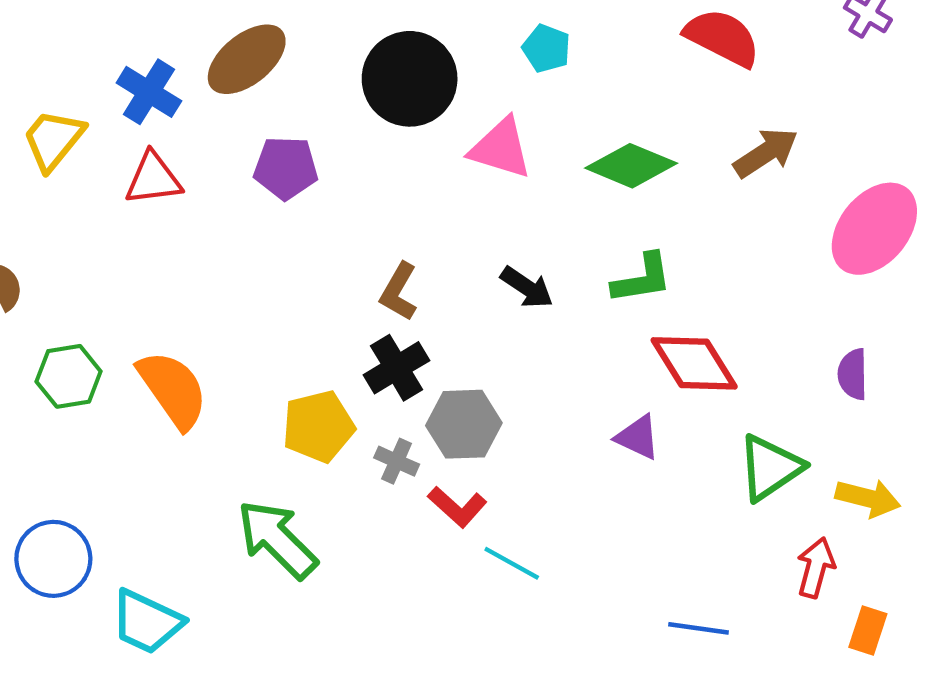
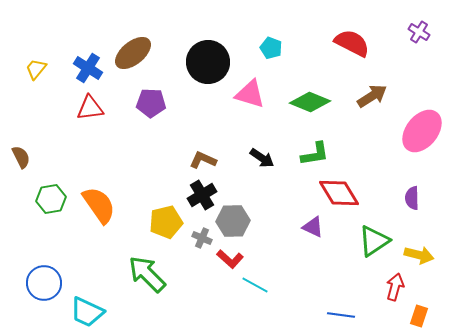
yellow trapezoid: (53, 140) -> (36, 69), moved, size x0.7
brown L-shape: (399, 292) -> (203, 160), turned 84

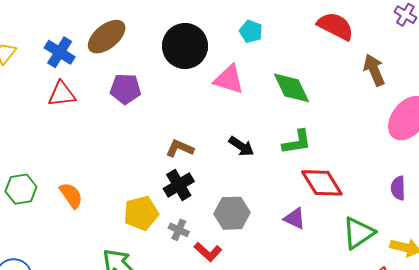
brown arrow: (372, 96) -> (374, 70), moved, turned -80
green diamond: (310, 102) -> (292, 88), turned 42
orange semicircle: (99, 205) -> (71, 195), size x0.7
gray hexagon: (233, 221) -> (232, 213), moved

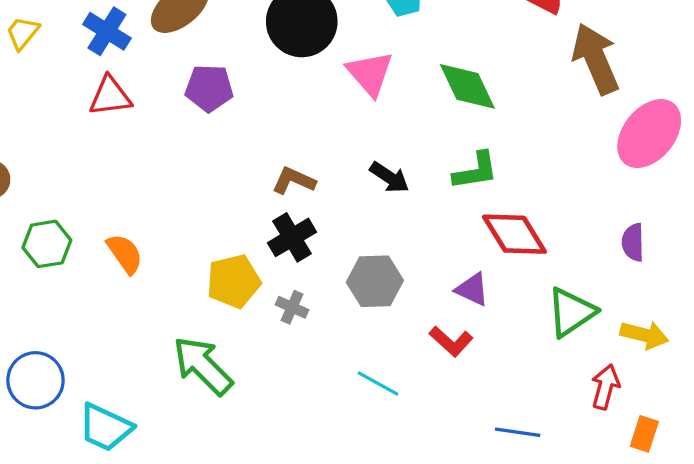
brown arrow: (374, 70) -> (596, 59), size x1.4
pink triangle: (229, 79) -> (370, 73), turned 32
red L-shape: (208, 252) -> (451, 341), moved

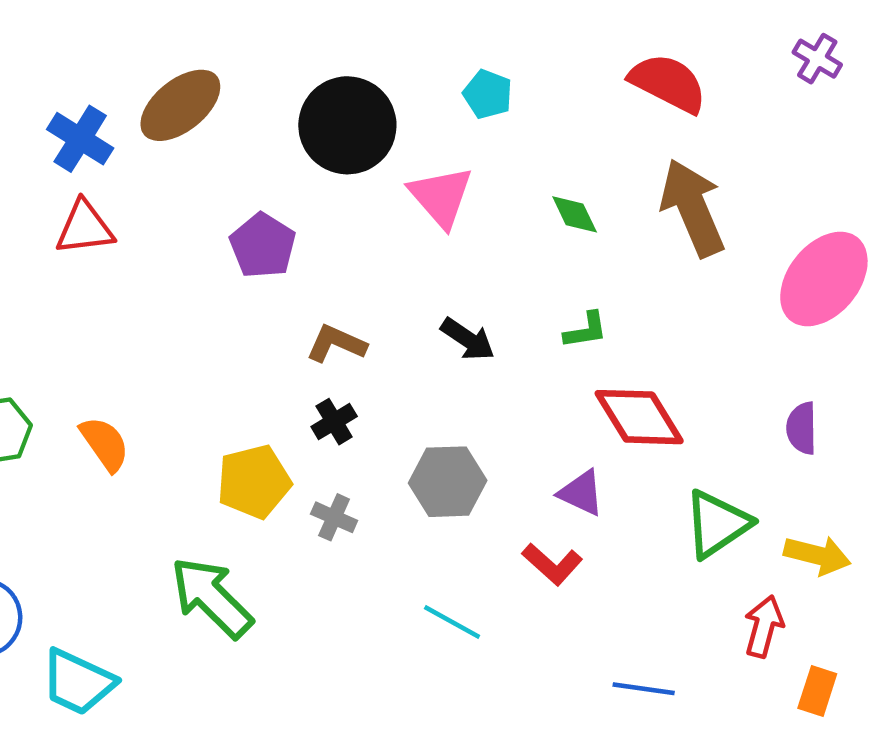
brown arrow: (596, 59) -> (693, 208), moved
green diamond: (467, 86) -> (575, 214), size x0.6
purple pentagon: (209, 88) -> (263, 246), moved, turned 30
green L-shape: (475, 171) -> (586, 330), size x0.7
black cross: (292, 237) -> (334, 422), size x0.7

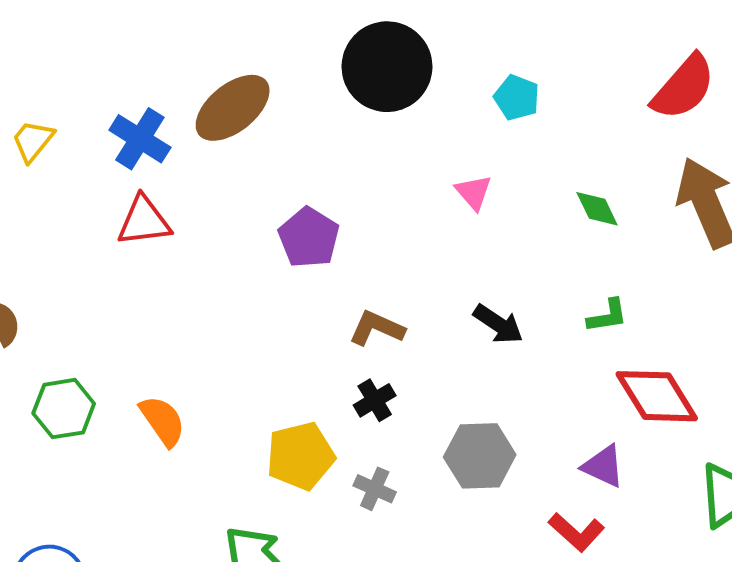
red semicircle: (668, 83) -> (684, 87), turned 104
black circle: (347, 125) -> (387, 67), moved
pink triangle: (441, 197) -> (473, 192), size x0.6

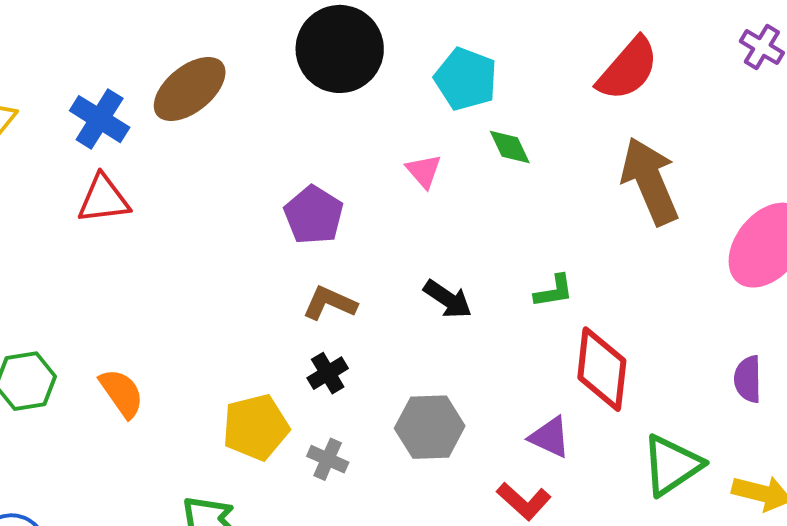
cyan pentagon: (517, 98) -> (466, 79), size x1.4
green diamond: (597, 209) -> (510, 147), moved
purple pentagon: (309, 238) -> (314, 215), moved
red diamond: (657, 396) -> (602, 369), turned 38

